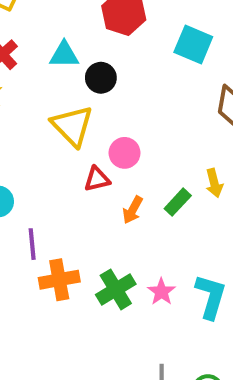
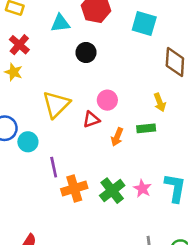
cyan triangle: (64, 55) -> (60, 23), moved
yellow triangle: (72, 126) -> (56, 104), moved, turned 36
yellow arrow: (214, 183) -> (160, 102), moved
green rectangle: (178, 202) -> (146, 128), turned 48

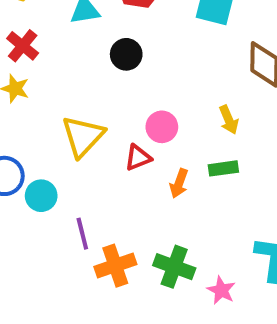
yellow arrow: (160, 102) -> (229, 120), moved
pink star: (142, 189) -> (221, 290), moved
green cross: (112, 191) -> (174, 267), turned -30

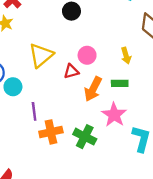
orange arrow: (179, 183) -> (93, 89), size x1.5
pink star: (221, 290) -> (114, 115), moved, size x1.5

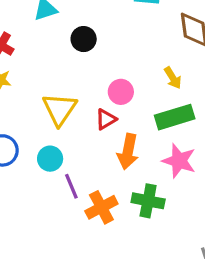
green rectangle: (120, 83) -> (175, 117), size x1.6
cyan circle: (13, 87) -> (50, 159), moved
orange arrow: (93, 89) -> (128, 152), moved

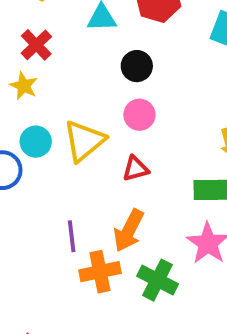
pink circle: (121, 92) -> (139, 115), moved
orange arrow: (128, 152) -> (129, 230), moved
cyan circle: (50, 159) -> (36, 142), moved

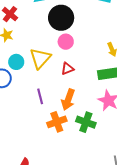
black circle: (137, 66) -> (61, 18), size x1.6
purple line: (72, 236) -> (40, 96), moved

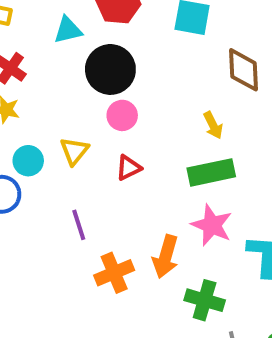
yellow triangle: (40, 58) -> (74, 151), size x0.7
orange arrow: (68, 100) -> (166, 257), moved
green cross: (86, 122) -> (205, 300), moved

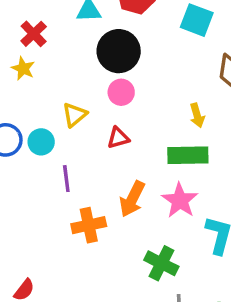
cyan circle: (28, 161) -> (41, 142), moved
orange arrow: (166, 257) -> (132, 199), moved

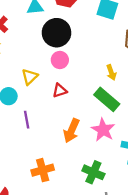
green rectangle: (188, 155) -> (107, 99), turned 45
orange cross: (89, 225) -> (43, 170), moved

